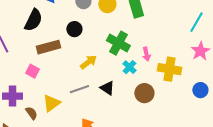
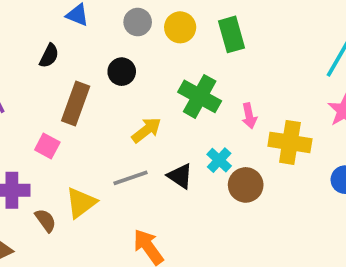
black semicircle: (33, 20) -> (49, 56), size x0.6
brown rectangle: (48, 47) -> (76, 103), turned -55
cyan cross: (129, 67) -> (219, 160), moved

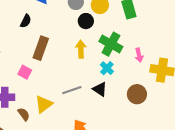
black circle: (122, 72) -> (86, 21), moved
yellow arrow: (146, 130) -> (81, 49), moved, turned -54
cyan cross: (219, 160) -> (107, 68), moved

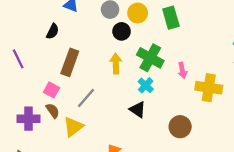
gray line: (72, 90) -> (86, 98), moved, turned -30
brown circle: (137, 94) -> (180, 127), moved
brown semicircle: (24, 114) -> (53, 111), moved

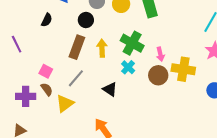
black circle: (122, 31) -> (86, 20), moved
brown rectangle: (70, 62) -> (77, 47), moved
black triangle: (138, 109) -> (110, 89), moved
brown circle: (180, 127) -> (158, 75), moved

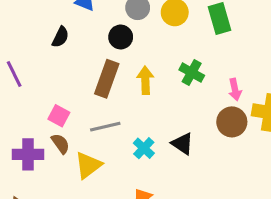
green cross: (132, 43) -> (192, 73), size x0.7
cyan cross: (128, 67) -> (144, 148), moved
gray line: (76, 78) -> (105, 127), turned 36
black triangle: (110, 89) -> (182, 144), moved

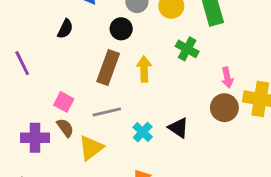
green cross: (192, 73) -> (187, 49), moved

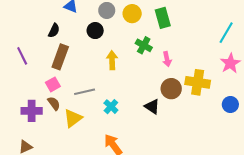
brown rectangle: (108, 68) -> (60, 57), moved
pink arrow: (227, 78) -> (167, 59), moved
pink square: (64, 102) -> (53, 84), turned 32
black triangle: (179, 128) -> (152, 107), moved

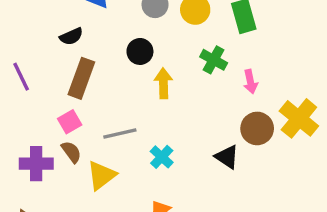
black semicircle: (54, 31) -> (71, 36), turned 40
black circle: (95, 31) -> (140, 51), moved
yellow cross: (198, 82) -> (299, 118), turned 30

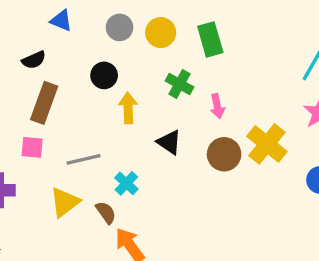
pink square: (70, 122) -> (32, 147), turned 35
brown semicircle: (71, 152) -> (106, 213), moved
black triangle: (227, 157) -> (169, 142), moved

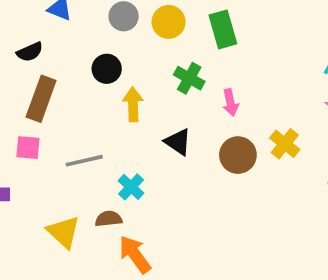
yellow cross: (267, 144) -> (285, 144), size x0.7
yellow triangle: (65, 202) -> (64, 232), moved, turned -40
brown semicircle: (106, 213) -> (109, 219), turned -60

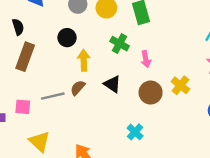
black semicircle: (30, 52) -> (18, 27), turned -84
pink square: (28, 148) -> (23, 107), moved
cyan cross: (131, 187) -> (135, 132), moved
brown semicircle: (109, 219) -> (78, 88), moved, turned -42

